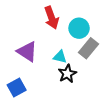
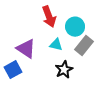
cyan triangle: (60, 57) -> (56, 45), moved
blue square: (17, 87) -> (13, 70), moved

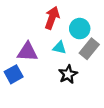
red arrow: (49, 17) -> (52, 18), turned -140
purple triangle: (26, 49) -> (28, 52), turned -30

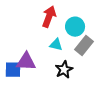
purple triangle: (28, 52) -> (26, 62), moved
blue square: (14, 74) -> (13, 70), turned 30

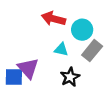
red arrow: (49, 17) -> (54, 19), turned -95
purple triangle: (26, 62) -> (28, 68), turned 45

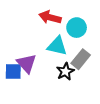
cyan triangle: (61, 49) -> (57, 46), size x1.5
gray rectangle: (92, 51) -> (81, 59), moved

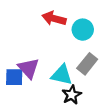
cyan triangle: (57, 46) -> (62, 75), moved
black star: (65, 71) -> (72, 95), moved

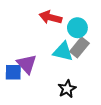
gray rectangle: (87, 64) -> (79, 47), moved
cyan triangle: (62, 75) -> (63, 52), moved

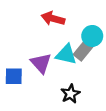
cyan circle: (77, 28) -> (92, 36), moved
purple triangle: (27, 64) -> (41, 63), moved

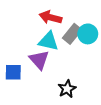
gray rectangle: (84, 50) -> (72, 34), moved
cyan triangle: (66, 54) -> (48, 41), moved

